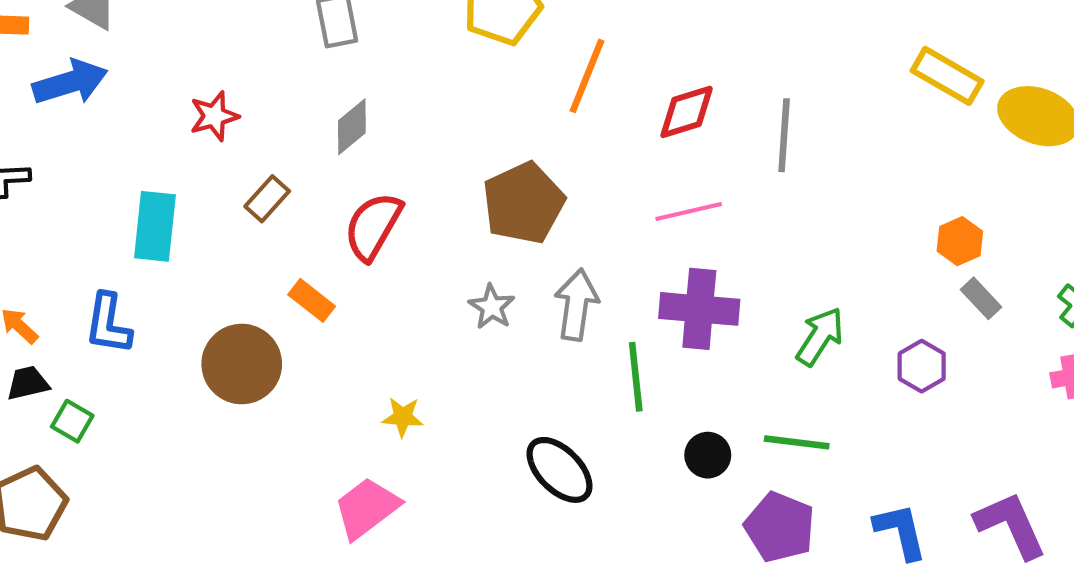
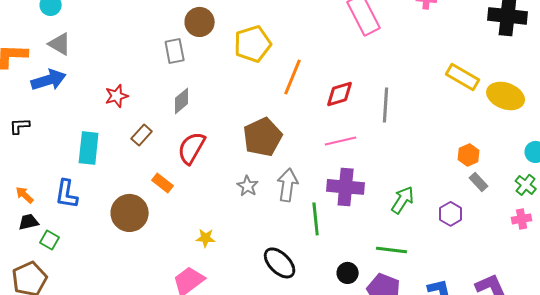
black circle: (708, 455) -> (348, 273), moved

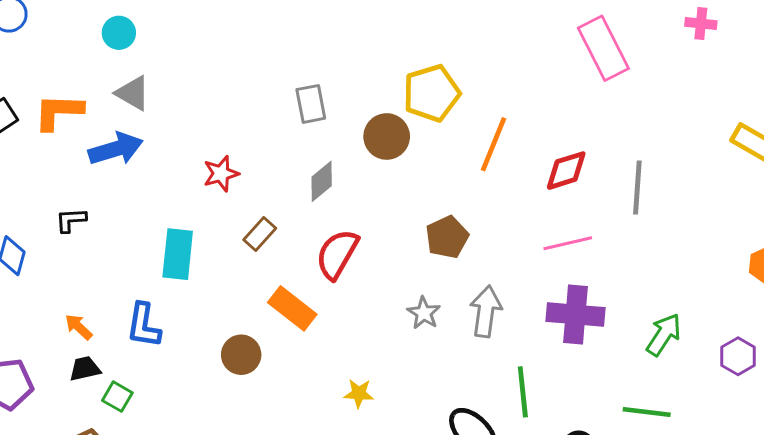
brown circle: (200, 22) -> (387, 136), moved
brown pentagon: (263, 137) -> (447, 237), size x0.7
orange rectangle: (163, 183) -> (292, 308), size x1.4
brown circle: (130, 213) -> (241, 355), size x0.7
green line: (316, 219) -> (523, 392), moved

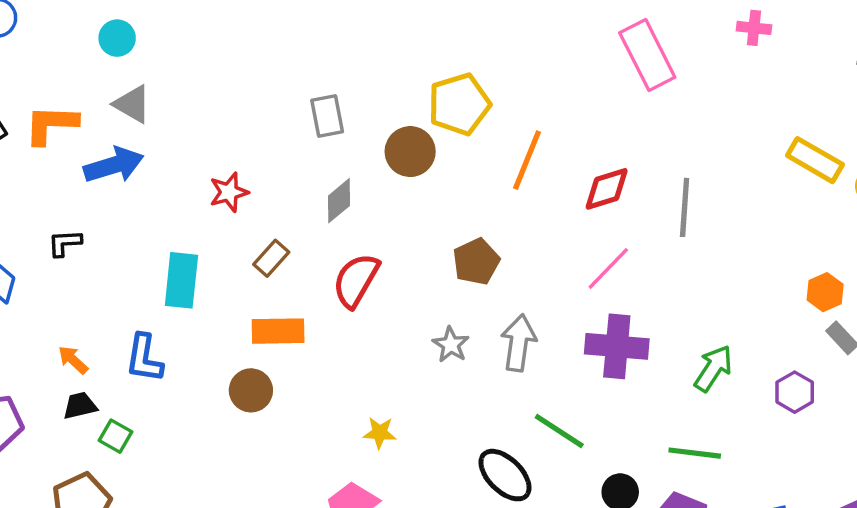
pink line: (568, 243) -> (608, 268), turned -33
orange rectangle: (292, 308) -> (278, 331), moved, turned -39
green line: (523, 392) -> (559, 431), turned -51

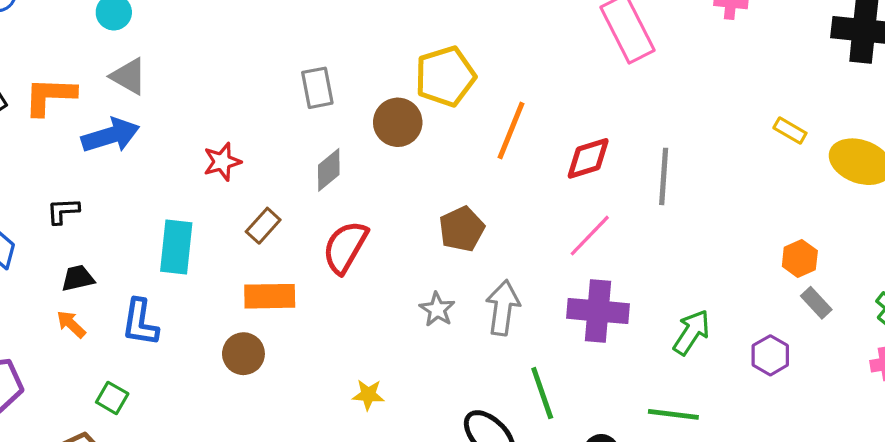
yellow rectangle: (815, 160) -> (790, 130), size x0.6
black trapezoid: (80, 406) -> (78, 278), moved
green line: (559, 431) -> (542, 393), turned 38

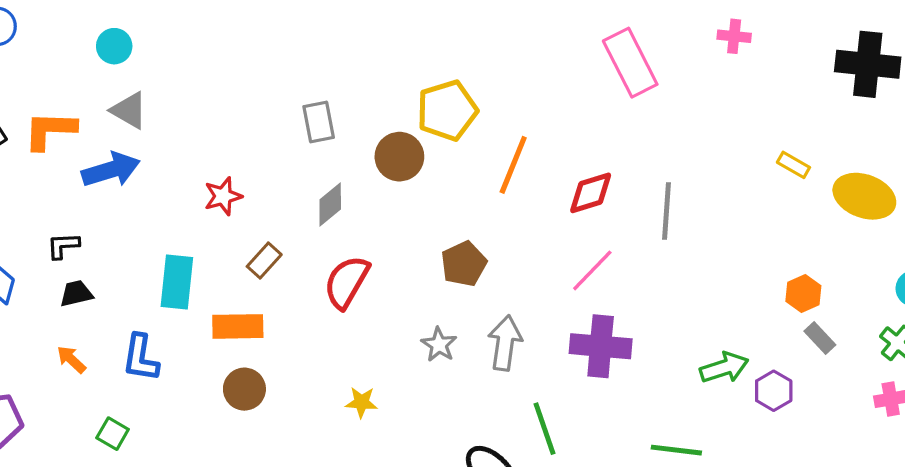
black trapezoid: (78, 278) -> (76, 293), moved
orange rectangle: (270, 296) -> (238, 326), moved
green arrow: (691, 332) -> (724, 368), moved, turned 39
yellow star: (368, 395) -> (361, 402), moved

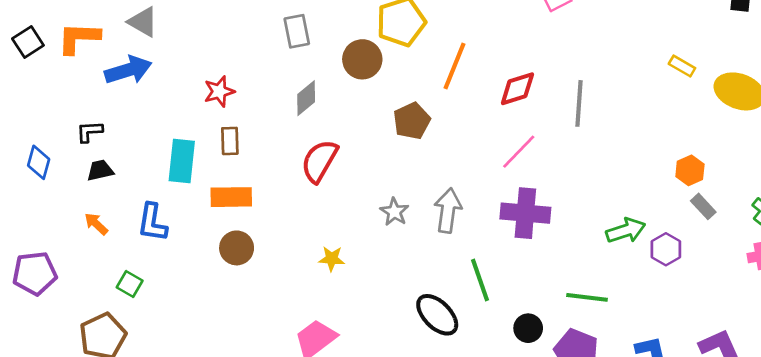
brown rectangle: (264, 260) -> (230, 141), moved, turned -44
brown pentagon: (464, 264) -> (412, 121), moved

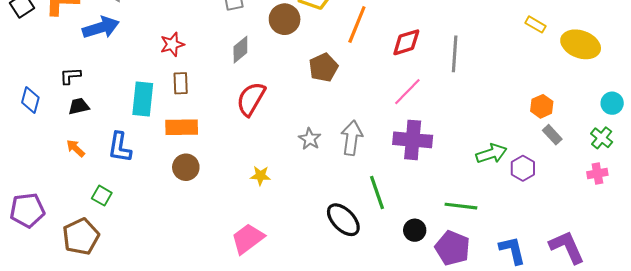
purple pentagon: (35, 273) -> (27, 210), moved

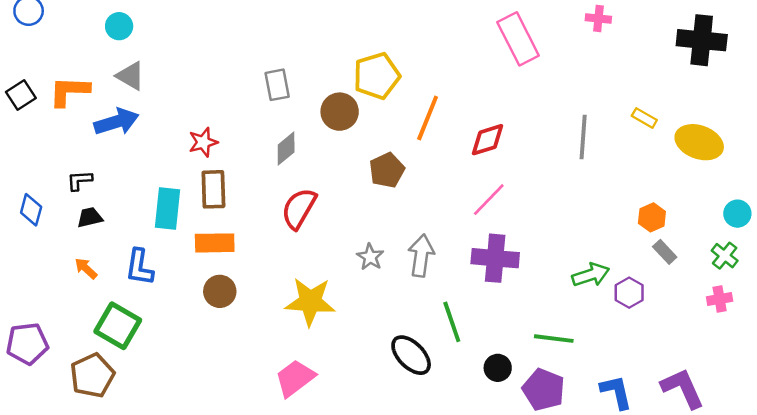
gray line: (455, 54) -> (583, 137), moved
brown rectangle: (181, 83) -> (213, 189), size x1.4
yellow star: (260, 176) -> (310, 302), size x2.0
green square: (102, 196) -> (118, 326), size x1.8

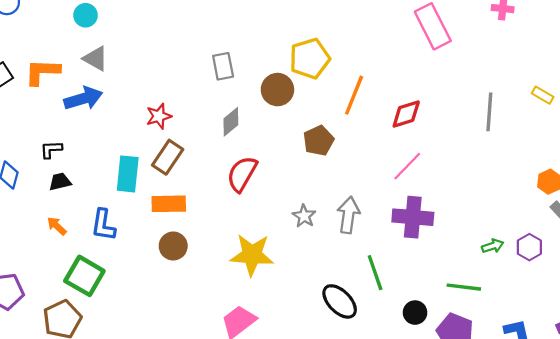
brown rectangle: (213, 189) -> (168, 157), turned 36
green arrow: (591, 275) -> (493, 246), moved, size x0.7

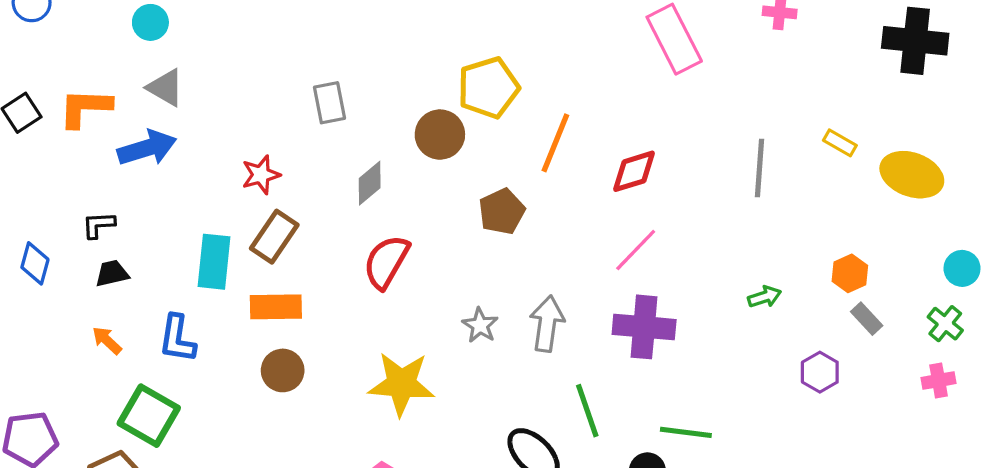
gray rectangle: (223, 66) -> (329, 103), moved
green arrow: (493, 246) -> (765, 297), moved
green line: (464, 287) -> (686, 432), moved

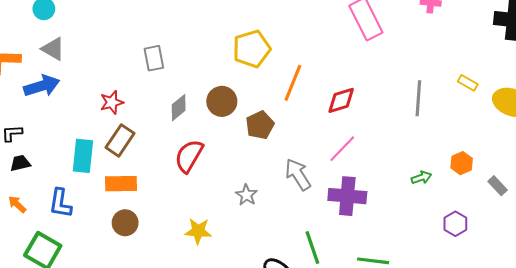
brown circle: (440, 135) -> (222, 101), moved
orange hexagon: (850, 273) -> (462, 163), moved
gray rectangle: (867, 319) -> (498, 186), moved
gray arrow: (547, 324) -> (298, 174), moved, turned -40
yellow star: (401, 384) -> (198, 231), size x0.7

